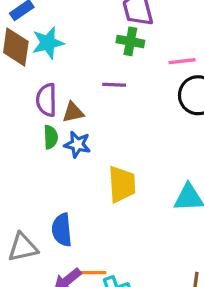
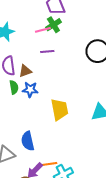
green cross: (130, 41) -> (53, 25), turned -35
pink line: (182, 61) -> (43, 30), moved

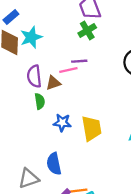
pink line: (43, 30) -> (68, 70), moved
blue star: (30, 90) -> (62, 123), moved

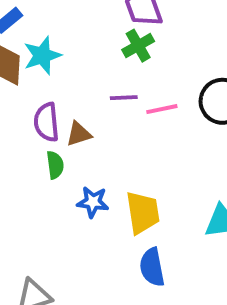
pink line: (68, 70) -> (162, 109), moved
blue semicircle: (54, 164) -> (152, 267), moved

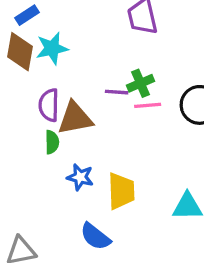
green cross: (138, 46) -> (141, 83), moved
brown triangle: (79, 134) -> (75, 118), size x1.6
blue semicircle: (152, 267) -> (95, 237), moved, turned -48

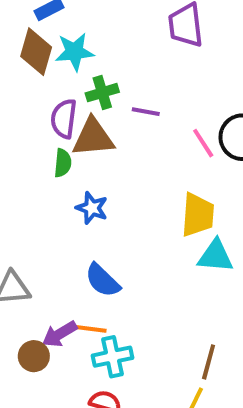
green cross: (141, 83) -> (102, 93), moved
pink line: (148, 105) -> (203, 143), moved, turned 56
yellow trapezoid: (121, 191) -> (198, 215), moved

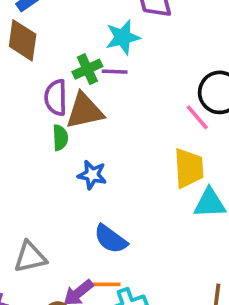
cyan star: (74, 52) -> (123, 37), moved
purple line: (146, 112) -> (115, 72), moved
pink line: (203, 143) -> (197, 117), moved

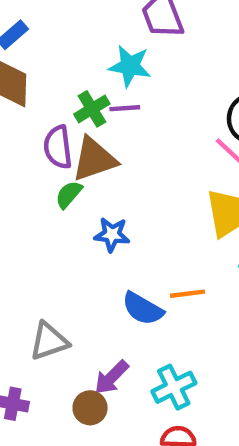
cyan star: (123, 37) -> (130, 66), turned 30
green semicircle: (60, 138) -> (69, 194), turned -130
orange line: (106, 284) -> (187, 294), moved

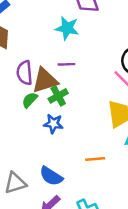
purple line: (125, 108) -> (66, 64), moved
green cross: (92, 109) -> (58, 96), moved
blue semicircle: (143, 309) -> (51, 176), moved

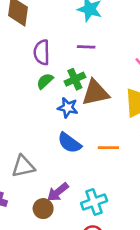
brown triangle: (45, 80) -> (95, 93), moved
blue semicircle: (51, 176) -> (69, 143), moved

